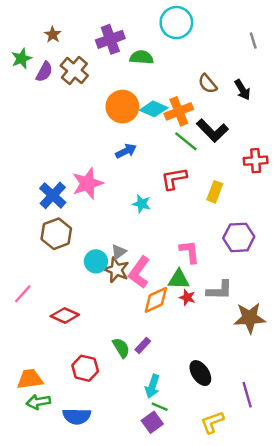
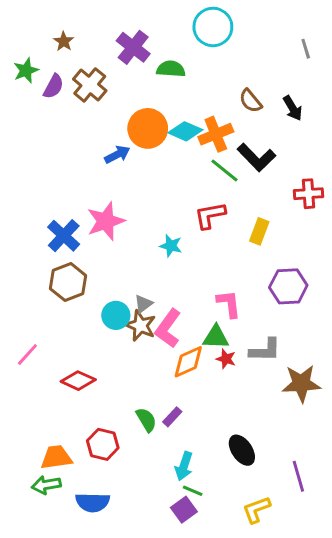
purple cross: (110, 39) -> (133, 47), turned -32
blue arrow: (126, 151) -> (117, 155), moved
orange trapezoid: (30, 379) -> (56, 457), moved

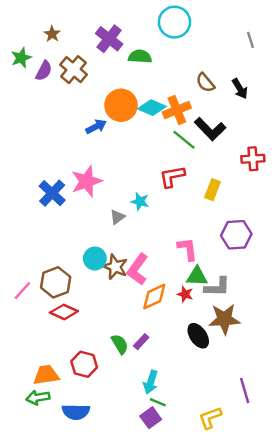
brown hexagon: (68, 282) -> (56, 282), moved
gray triangle: (143, 304) -> (117, 217), moved
green triangle: (216, 337) -> (197, 276), moved
brown star: (301, 383) -> (224, 319), moved
black ellipse: (242, 450) -> (198, 336), moved

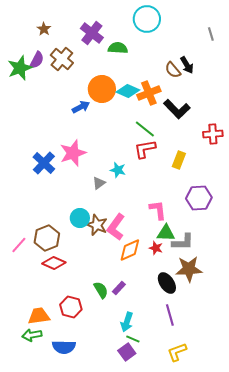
green star: (21, 58) -> (20, 68), moved, size x1.4
black arrow: (240, 89) -> (187, 65), moved
green line: (184, 140) -> (145, 129), moved
purple line: (245, 390) -> (170, 315), moved

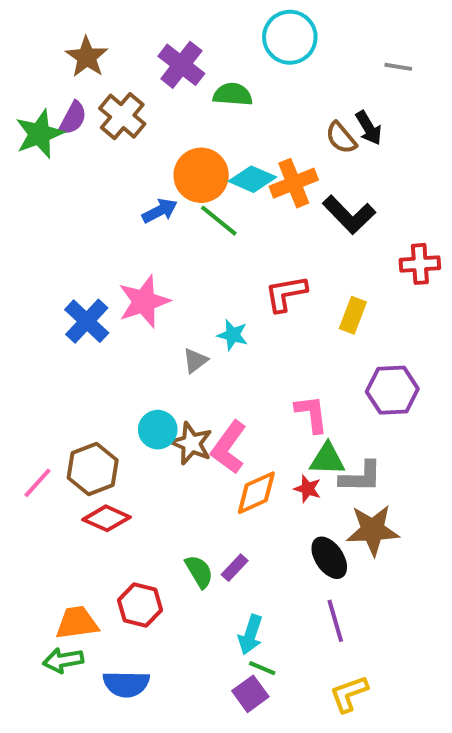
brown star: (44, 29) -> (87, 57), size x1.5
gray line: (211, 34) -> (398, 67), moved, turned -64
green line: (145, 129) -> (219, 221), moved

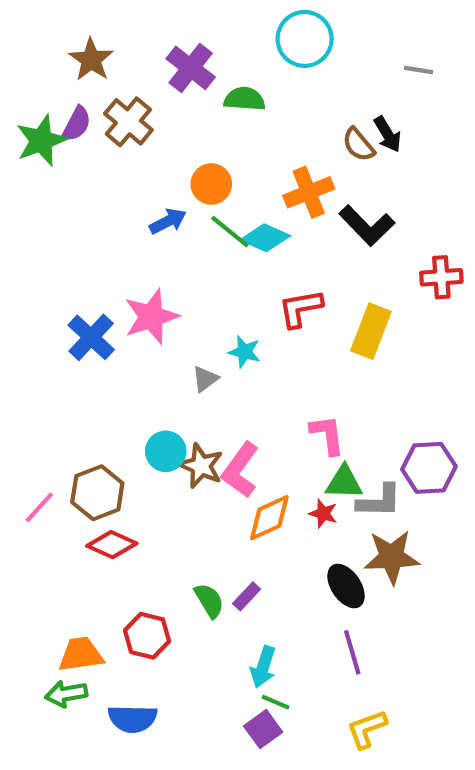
orange circle: (201, 175) -> (211, 184), size x0.7
cyan diamond: (252, 179) -> (265, 238), moved
yellow rectangle: (353, 315) -> (371, 331), size x1.4
purple hexagon: (392, 390) -> (429, 468), moved

